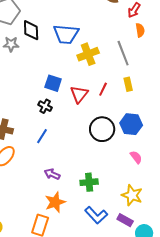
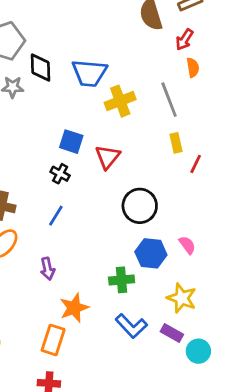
red line: (103, 89) -> (196, 164), moved
blue hexagon: (131, 124) -> (151, 253), moved
purple arrow: (52, 174) -> (47, 269), moved, turned -126

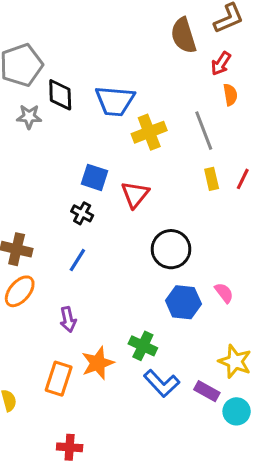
red line: (196, 164) -> (243, 179), moved
green cross: (122, 280) -> (143, 346), moved, turned 30
yellow star: (182, 298) -> (235, 361), moved
orange rectangle: (53, 340) -> (59, 379), moved

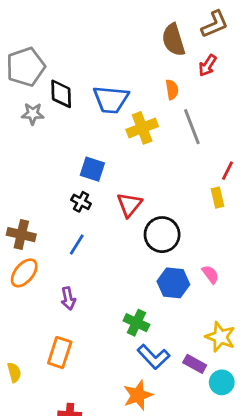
orange semicircle: (230, 95) -> (172, 90), moved
yellow rectangle: (212, 179) -> (217, 198), moved
red triangle: (135, 195) -> (129, 205), moved
orange star: (98, 363) -> (138, 395), moved

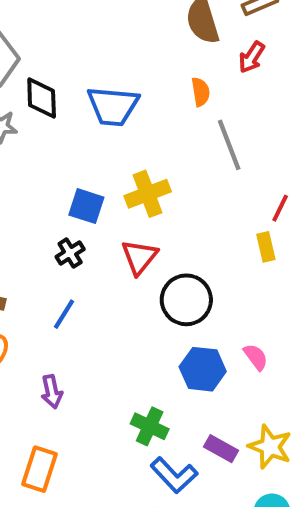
yellow cross: (142, 128) -> (148, 194), moved
black cross: (81, 202) -> (70, 253), turned 30
purple rectangle: (195, 364) -> (221, 449), moved

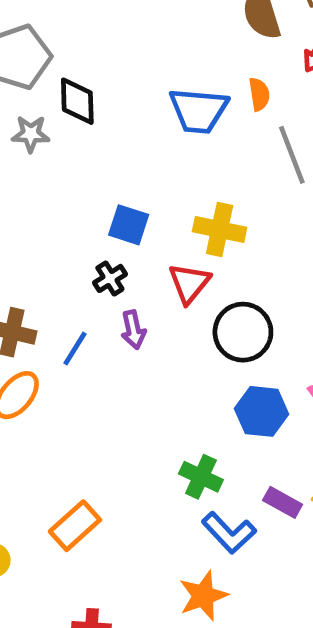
blue trapezoid: (113, 106) -> (199, 111), moved
yellow cross: (148, 194) -> (220, 229), moved, turned 33
blue line: (64, 314) -> (75, 348), moved
purple arrow: (52, 392) -> (133, 330), moved
orange rectangle: (40, 469) -> (75, 526), turned 30

